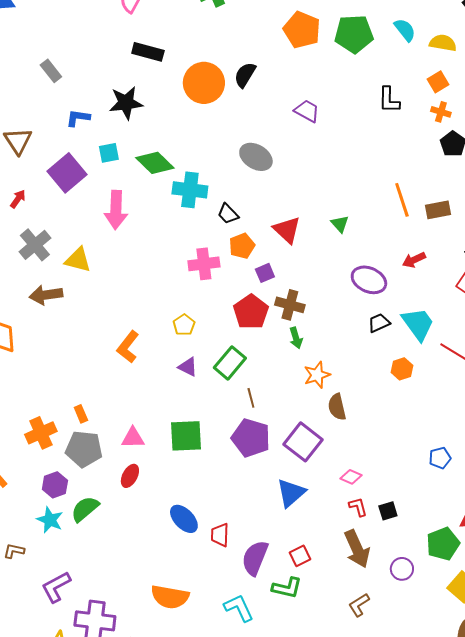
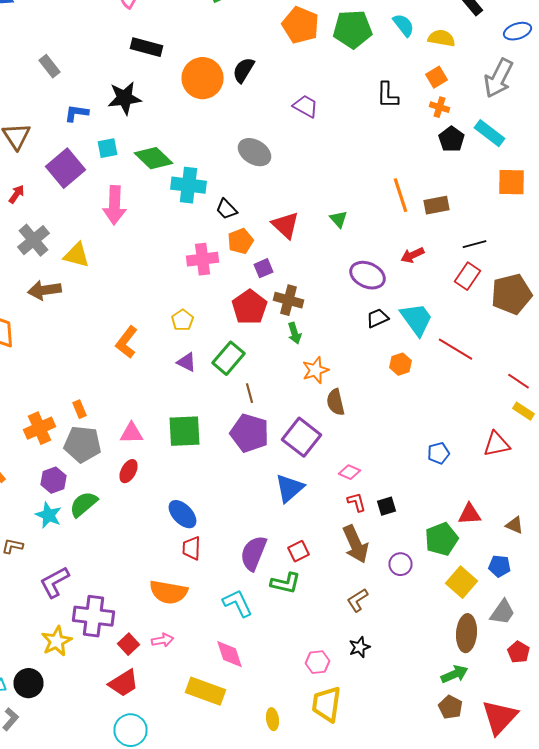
red trapezoid: (220, 535) -> (192, 548), moved

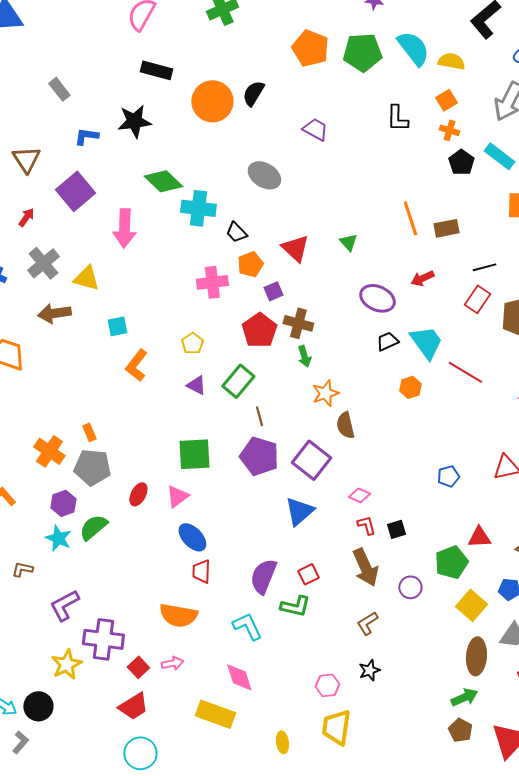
cyan semicircle: (404, 25) -> (413, 48), size x1.5
cyan square: (108, 148) -> (117, 326), moved
orange cross: (40, 428) -> (49, 451), turned -32
pink triangle: (132, 433) -> (177, 496), moved, turned -35

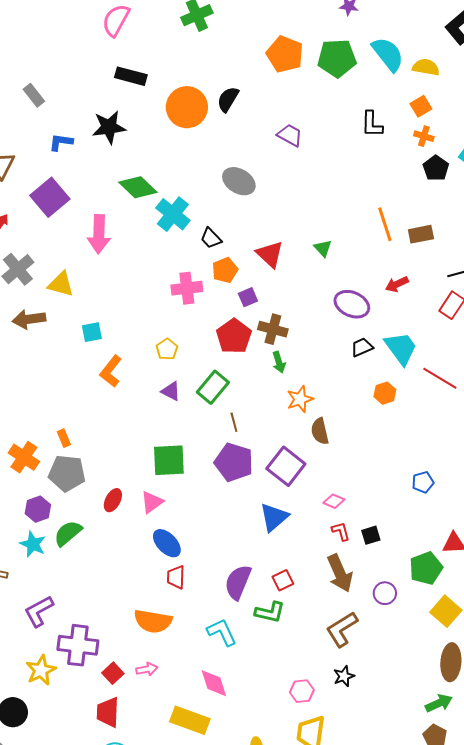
cyan cross: (198, 208) -> (173, 214), turned 32
brown L-shape: (367, 623) -> (342, 629), size x1.5
red trapezoid: (133, 706) -> (108, 712), turned 124

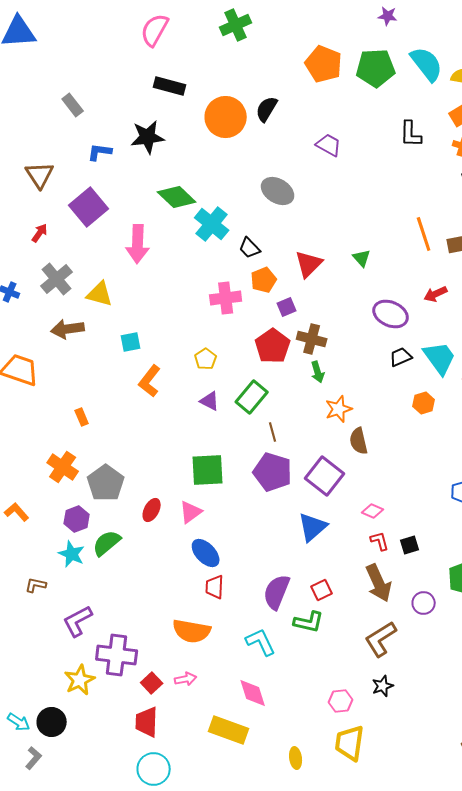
red triangle: (270, 254) -> (309, 264), turned 32
orange rectangle: (64, 438) -> (82, 417), moved
gray pentagon: (67, 473) -> (106, 483), turned 30

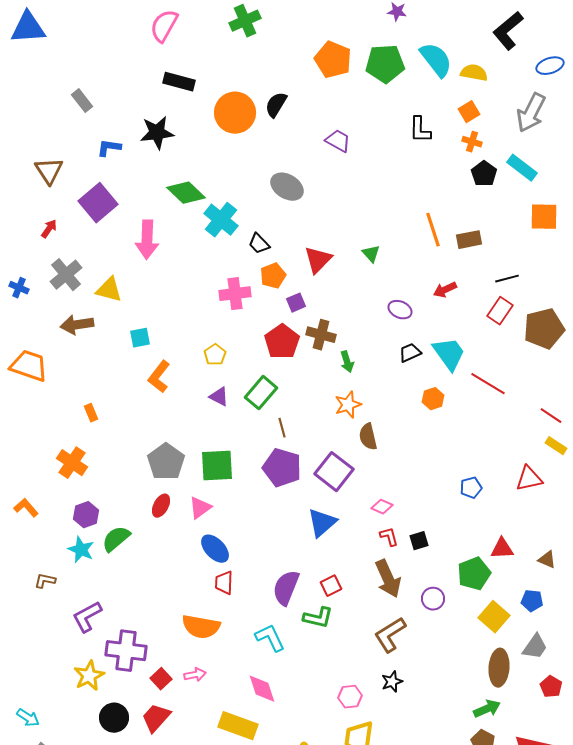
purple ellipse: (391, 314) -> (400, 310), size x0.7
green arrow: (318, 372) -> (347, 362), moved
gray pentagon: (106, 483) -> (166, 462), moved
black circle: (52, 722) -> (114, 718), moved
red trapezoid: (147, 722) -> (156, 718), turned 40

